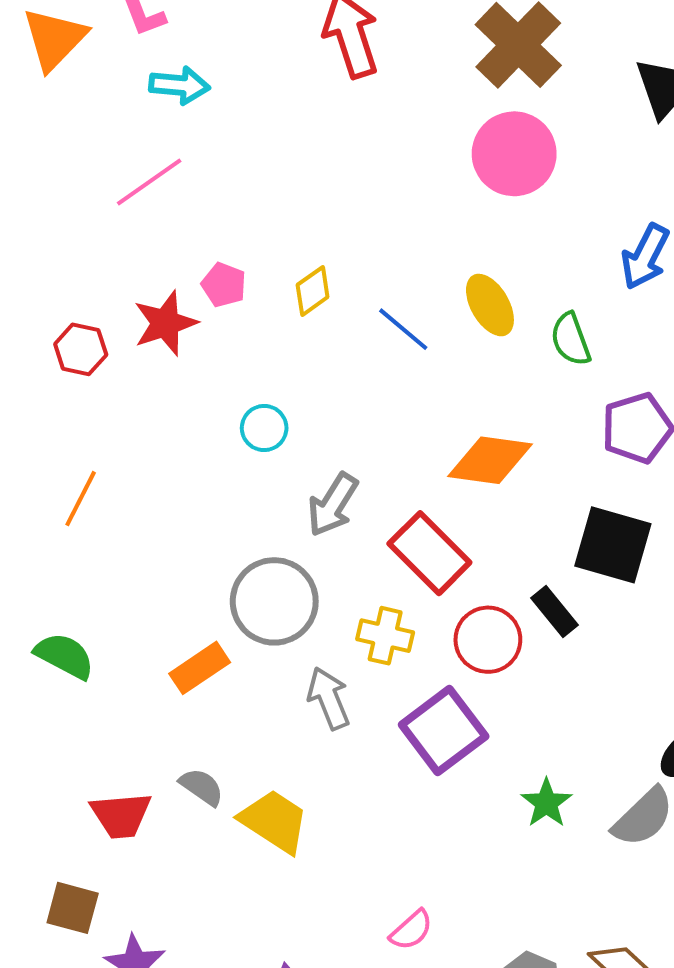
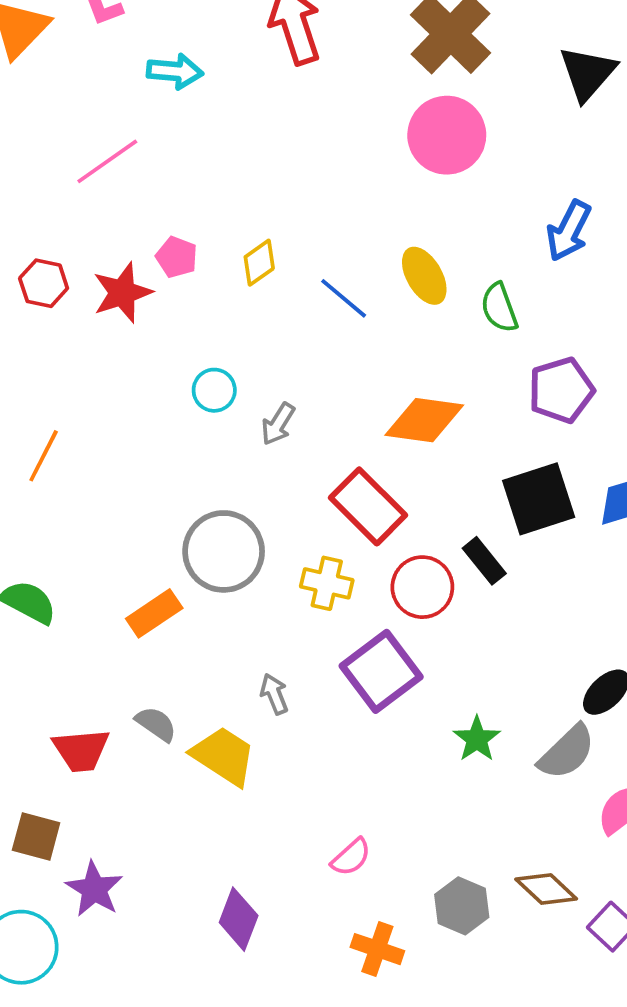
cyan arrow: (179, 85) -> (175, 71), moved
red hexagon: (81, 349) -> (44, 283), moved
gray arrow: (333, 505) -> (278, 424), moved, size x0.7
black square: (613, 545) -> (539, 499), turned -34
gray arrow: (329, 698) -> (274, 694), moved, size x0.7

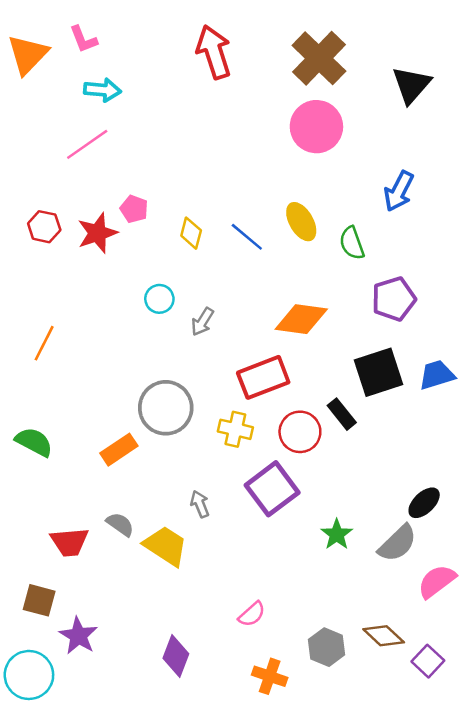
cyan arrow: (175, 71) -> (102, 90), moved
yellow diamond: (259, 263) -> (191, 233), moved, turned -40
red rectangle: (368, 506) -> (263, 377), turned -66

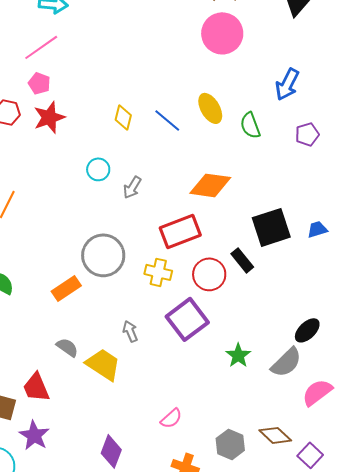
pink pentagon: (134, 209) -> (39, 83), moved
purple pentagon: (394, 299) -> (307, 134), moved, size x0.7
blue trapezoid: (437, 375) -> (317, 229), size x0.7
red trapezoid: (69, 542) -> (36, 387), moved, turned 72

